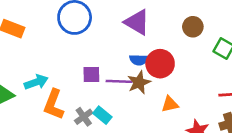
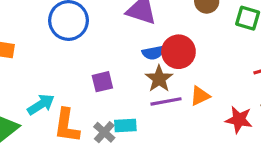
purple line: (119, 81) -> (166, 101), moved
cyan rectangle: (102, 115) -> (125, 126), turned -30

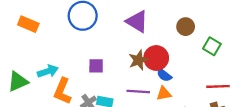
blue semicircle: (153, 53) -> (164, 75), moved, turned 35
brown star: (159, 79) -> (139, 60), moved

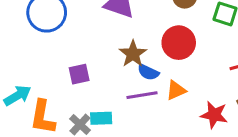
red circle: (156, 58) -> (179, 43), moved
blue semicircle: (164, 75) -> (148, 72), moved

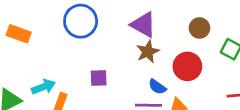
brown star: (133, 54) -> (148, 52), moved

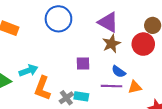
red circle: (187, 66) -> (143, 44), moved
purple square: (99, 78) -> (83, 64), moved

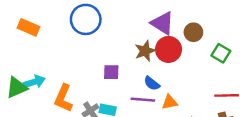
purple triangle: (108, 22) -> (162, 23), moved
red circle: (143, 44) -> (169, 49), moved
cyan arrow: (28, 70) -> (34, 82), moved

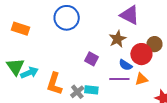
brown circle: (193, 32) -> (154, 44), moved
red circle: (169, 49) -> (141, 54), moved
purple square: (111, 72) -> (91, 59), turned 32
green triangle: (17, 87) -> (15, 67), moved, turned -36

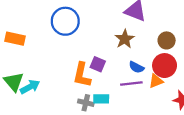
red circle: (141, 54) -> (165, 66), moved
orange L-shape: (54, 84) -> (82, 75), moved
gray cross: (77, 92) -> (86, 103), turned -32

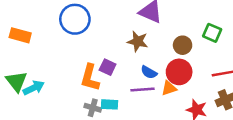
brown star: (125, 39) -> (138, 41), turned -30

